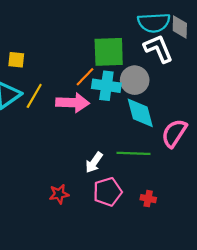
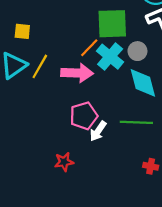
gray circle: (135, 80) -> (137, 51), size x0.7
cyan cross: (106, 86) -> (110, 57), turned 32
pink pentagon: (108, 192) -> (84, 116), moved

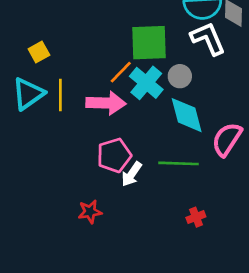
yellow square: (22, 31) -> (39, 52), turned -35
yellow line: (40, 66) -> (60, 95), turned -30
red cross: (151, 166) -> (196, 217), turned -32

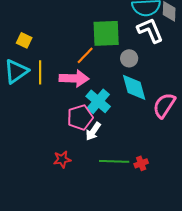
yellow square: (39, 52) -> (24, 40), turned -35
cyan cross: (146, 83) -> (98, 101), moved
green line: (178, 163) -> (114, 161), moved

